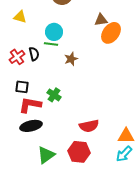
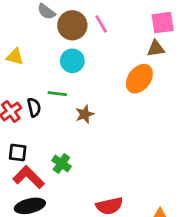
brown triangle: (101, 20) -> (156, 49), moved
cyan circle: (54, 32) -> (72, 61), moved
red L-shape: (30, 105) -> (29, 177), turned 35

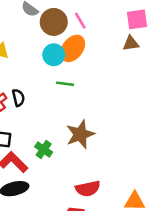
orange ellipse: (139, 79) -> (73, 48), moved
green line: (57, 94) -> (65, 84), moved
brown star: (85, 114) -> (80, 134), moved, size x1.6

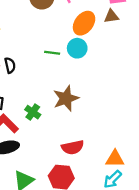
orange ellipse: (73, 48) -> (84, 23), moved
cyan circle: (54, 55) -> (77, 48), moved

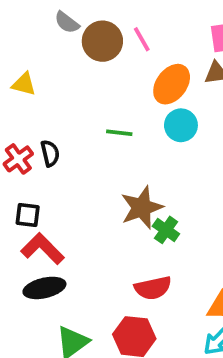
cyan circle: (77, 48) -> (181, 125), moved
green cross: (33, 112) -> (166, 230), moved

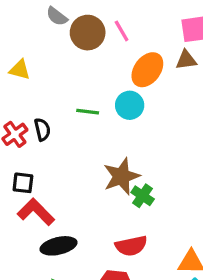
cyan circle: (181, 125) -> (130, 105), moved
green line: (119, 133) -> (88, 112), moved
black ellipse: (44, 288) -> (59, 246), moved

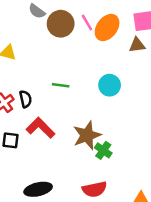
orange ellipse: (147, 70) -> (107, 27), moved
cyan circle: (130, 105) -> (110, 85), moved
red L-shape: (36, 212) -> (41, 128), moved

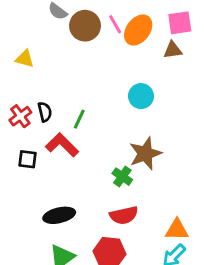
green line: (61, 85) -> (79, 119), moved, turned -72
brown star: (87, 135) -> (145, 154), moved
green cross: (103, 150) -> (122, 177), moved

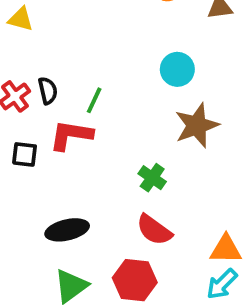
red L-shape: (62, 145) -> (71, 135), turned -36
brown star: (145, 154) -> (197, 125), moved
red semicircle: (124, 215) -> (154, 230), turned 48

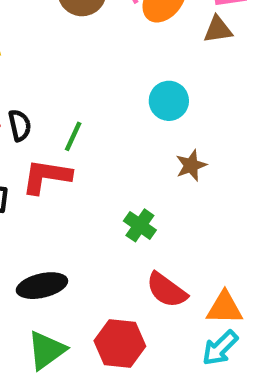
brown star: (197, 125) -> (191, 165), size x0.6
red semicircle: (154, 230) -> (167, 290), moved

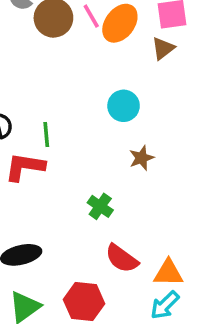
brown triangle: (218, 30) -> (163, 48), turned -30
green line: (73, 136) -> (46, 135), turned -30

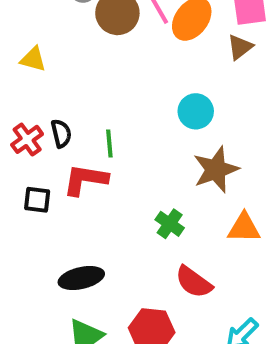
brown star: (141, 158) -> (216, 170), size x1.6
orange triangle: (168, 273) -> (244, 228), moved

